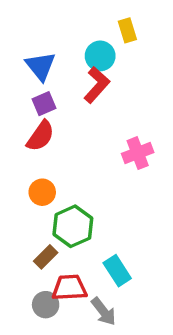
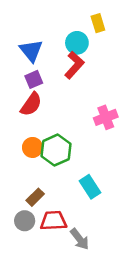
green hexagon: (73, 226) -> (56, 150), moved
cyan rectangle: (117, 271) -> (90, 187), moved
gray circle: (46, 305) -> (25, 221), moved

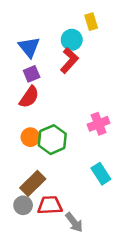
pink cross: (106, 117) -> (99, 124), moved
cyan rectangle: (90, 187) -> (101, 174), moved
brown rectangle: (35, 197) -> (33, 183), size x1.5

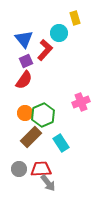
red L-shape: (69, 60) -> (45, 50), moved
cyan rectangle: (101, 174) -> (61, 143), moved
brown rectangle: (33, 183) -> (31, 137), moved
gray arrow: (74, 222) -> (48, 183), moved

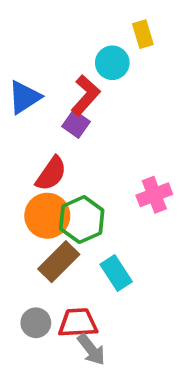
blue triangle: (24, 39) -> (24, 97), moved, turned 36
purple square: (26, 61) -> (76, 124), moved, turned -32
red semicircle: (24, 80) -> (51, 174), moved
orange circle: (25, 113) -> (47, 216), size x1.5

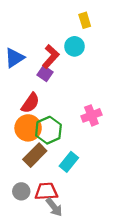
cyan circle: (112, 63) -> (74, 46), moved
cyan rectangle: (116, 273) -> (69, 162), turned 72

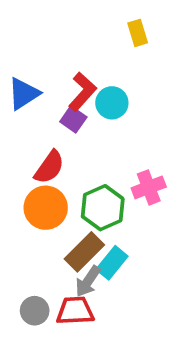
cyan circle: (74, 46) -> (112, 103), moved
green hexagon: (48, 130) -> (103, 208), moved
brown rectangle: (35, 155) -> (84, 252), moved
gray arrow: (54, 207) -> (88, 281), moved, turned 72

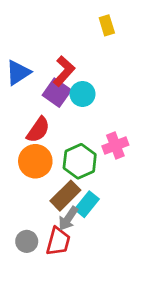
cyan circle: (112, 103) -> (83, 94), moved
purple square: (73, 119) -> (57, 93), size x1.4
red trapezoid: (75, 311) -> (58, 241), turned 108

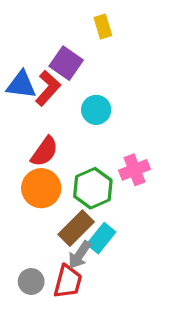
yellow rectangle: (107, 25) -> (103, 26), moved
red L-shape: (64, 71) -> (48, 88), moved
blue triangle: (18, 73) -> (21, 85), turned 40
purple square: (57, 93) -> (66, 63), moved

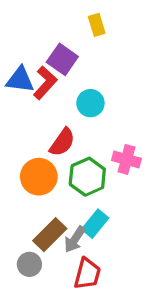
red semicircle: (44, 151) -> (62, 142), moved
pink cross: (135, 170) -> (126, 159), turned 36
brown rectangle: (76, 228) -> (50, 235), moved
red trapezoid: (68, 282) -> (87, 274), moved

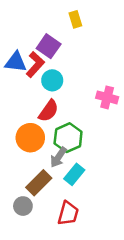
cyan circle: (90, 103) -> (52, 80), moved
pink cross: (126, 159) -> (107, 97), moved
gray arrow: (75, 239) -> (58, 157), moved

